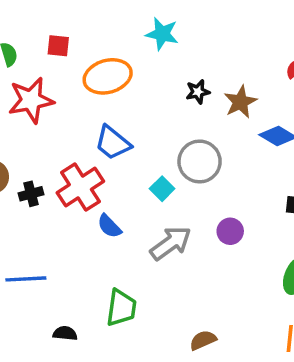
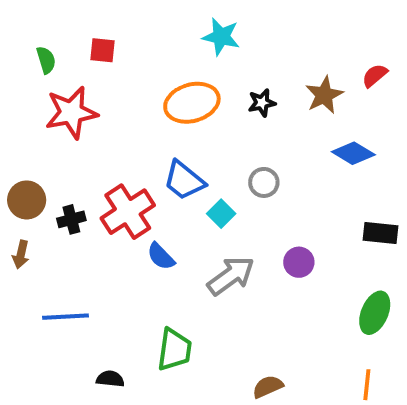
orange ellipse: (108, 76) -> (192, 103), moved
brown star: (240, 102) -> (324, 95), moved
blue trapezoid: (113, 143) -> (184, 181), moved
gray circle: (200, 161) -> (264, 182), size x0.6

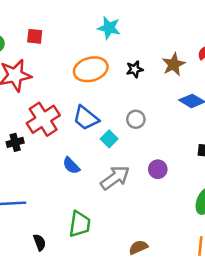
red cross: (128, 212) -> (43, 119), moved
black semicircle: (110, 379) -> (40, 242), turned 63

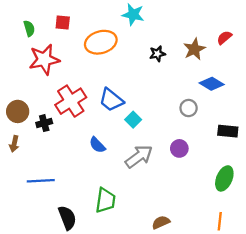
orange ellipse: (91, 69) -> (101, 42), moved
gray circle: (136, 119) -> (189, 108), moved
black semicircle: (40, 242) -> (67, 218), size x1.5

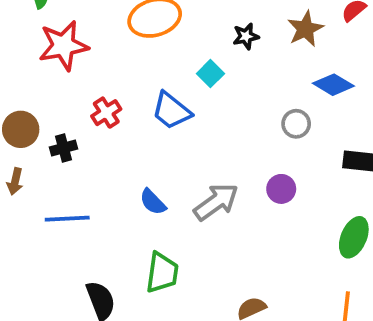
red cross: (71, 101) -> (106, 113), size x0.6
cyan square: (133, 120) -> (210, 74), moved
blue semicircle: (97, 145) -> (153, 202), moved
blue line: (41, 181) -> (67, 219), moved

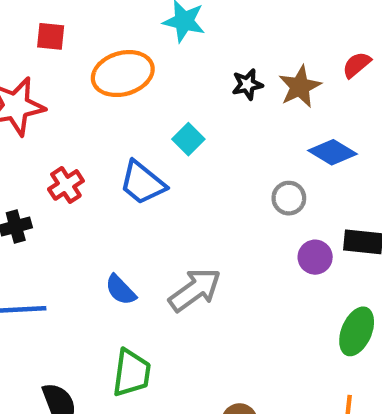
black star: (246, 36) -> (247, 84), moved
purple circle: (281, 189) -> (315, 257), moved

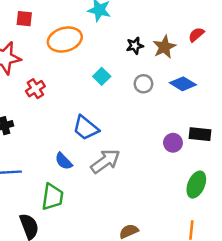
blue trapezoid: (142, 183) -> (86, 128), moved
red cross: (66, 185) -> (35, 89), moved
gray circle: (289, 198) -> (143, 84), moved
green trapezoid: (132, 373) -> (53, 197), moved

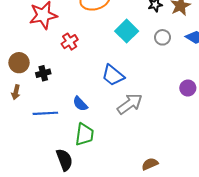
cyan square: (102, 76) -> (127, 31), size x1.5
blue semicircle: (64, 161) -> (80, 104), moved

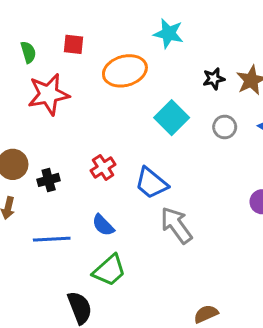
red cross: (70, 42) -> (103, 167), moved
gray arrow: (130, 104) -> (176, 225), turned -90
green trapezoid: (84, 134) -> (109, 270), turned 40

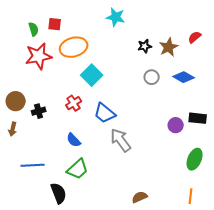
green semicircle: (28, 52) -> (34, 29), moved
orange ellipse: (125, 71) -> (74, 47), moved
cyan square: (172, 118) -> (92, 75), moved
blue line: (52, 239) -> (33, 165), moved

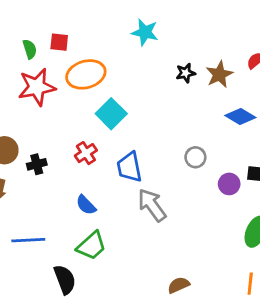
gray circle: (152, 77) -> (195, 157), moved
blue trapezoid: (105, 113) -> (129, 167), turned 40

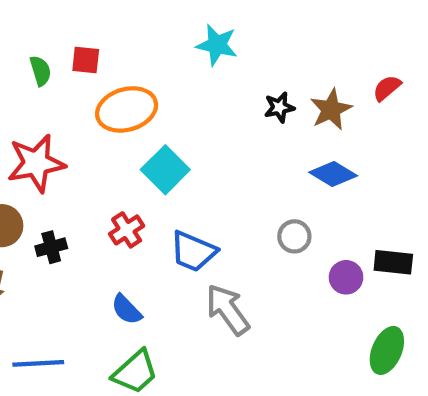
red star: (37, 87) -> (36, 163), moved
blue diamond: (240, 117) -> (333, 174), moved
blue trapezoid: (129, 167) -> (193, 251), turned -56

